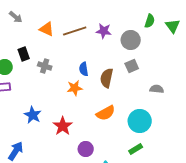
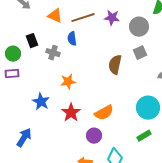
blue semicircle: (84, 69) -> (72, 39), moved
orange star: (75, 88) -> (68, 82), moved
orange semicircle: (106, 113) -> (104, 113), moved

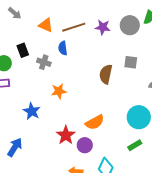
gray circle: (139, 27) -> (130, 25), moved
gray square: (140, 53) -> (131, 62), turned 32
red star: (71, 113) -> (66, 135), moved

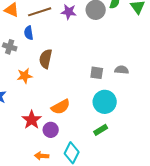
gray square: (131, 62) -> (97, 73), moved
brown semicircle: (106, 74) -> (46, 59), moved

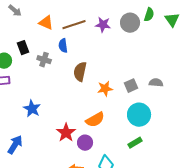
gray square: (97, 73) -> (131, 86), turned -32
orange star: (25, 76) -> (105, 89), moved

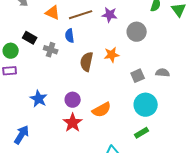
gray circle: (130, 23) -> (137, 32), moved
black rectangle: (23, 48) -> (30, 38), turned -40
orange star: (105, 89) -> (112, 55), moved
purple circle: (85, 143) -> (73, 100), moved

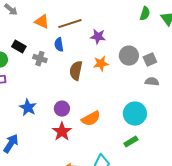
purple star: (110, 15) -> (98, 37), moved
gray circle: (137, 32) -> (129, 56), moved
gray square: (138, 76) -> (150, 60), moved

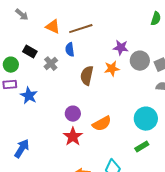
purple star: (98, 37) -> (121, 48), moved
gray cross: (40, 59) -> (51, 64), turned 32
blue star: (28, 108) -> (29, 96), moved

